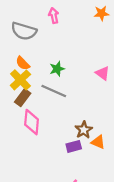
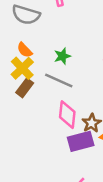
pink diamond: (32, 122) -> (67, 115), moved
purple rectangle: (74, 146) -> (81, 141), size x1.5

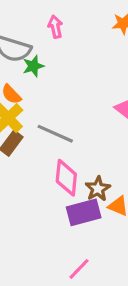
green star: (62, 56) -> (33, 66), moved

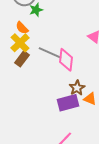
pink diamond: (66, 178) -> (66, 60), moved

